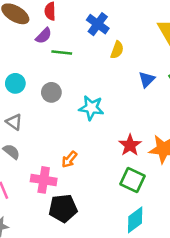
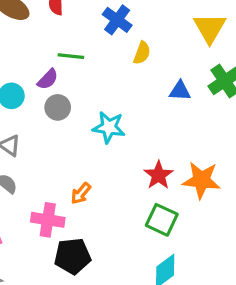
purple semicircle: (44, 36) -> (48, 79), moved
blue triangle: (147, 80) -> (180, 91), turned 48

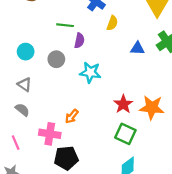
purple semicircle: (48, 79) -> (79, 41), moved, turned -32

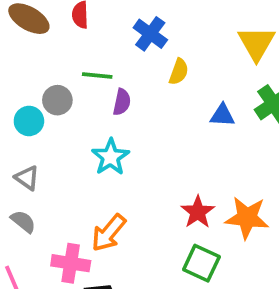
gray circle: (56, 59) -> (57, 100), moved
cyan star: (90, 72) -> (110, 157), moved, turned 30
orange arrow: (72, 116) -> (109, 233), size x1.5

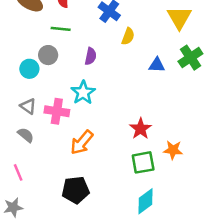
green line: (97, 75) -> (61, 29), moved
orange star: (247, 218) -> (173, 150), moved, size x0.7
pink cross: (71, 263) -> (57, 111), moved
green square: (201, 263) -> (143, 162), turned -35

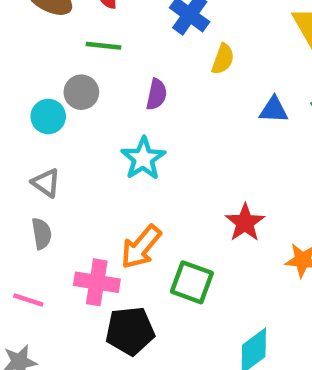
pink cross: (57, 111) -> (97, 282), moved
gray semicircle: (26, 135) -> (42, 234), turned 42
green square: (143, 162) -> (192, 282), moved, turned 30
pink line: (18, 172) -> (28, 300), turned -49

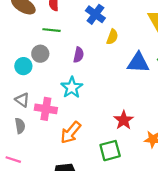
blue triangle: (274, 110) -> (138, 63), size x1.5
pink cross: (97, 282) -> (46, 109), moved
green square: (192, 282) -> (110, 151), moved, turned -35

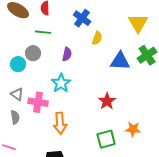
red star: (124, 120) -> (107, 101), moved
orange arrow: (71, 133) -> (60, 123), turned -45
green square: (110, 151) -> (106, 139), moved

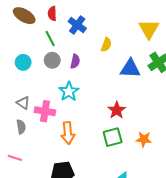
blue cross: (82, 18) -> (77, 25), moved
green line: (43, 32) -> (50, 38), turned 56
gray circle: (33, 53) -> (52, 60), moved
cyan circle: (18, 64) -> (23, 62), moved
green square: (106, 139) -> (113, 137), moved

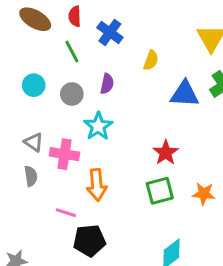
gray circle: (52, 60) -> (72, 94), moved
pink line: (15, 158) -> (66, 213), moved

